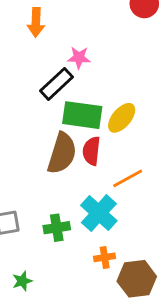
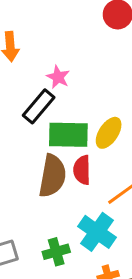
pink star: (79, 58) -> (58, 77), turned 30

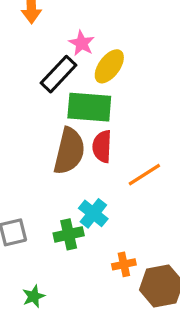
yellow ellipse: (109, 133) -> (109, 66), moved
cyan cross: (97, 232) -> (93, 213), moved, size x0.7

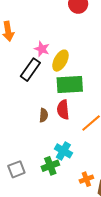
green rectangle: (89, 107) -> (70, 85), moved
brown semicircle: (69, 151) -> (44, 115), size x0.5

